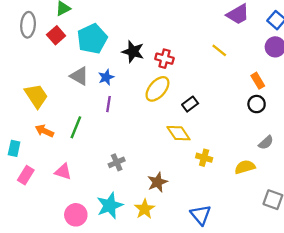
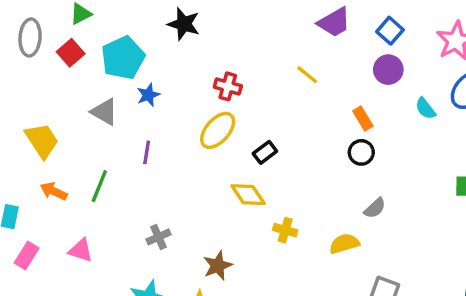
black star: (133, 52) -> (184, 24), moved
blue star: (106, 77) -> (148, 95), moved

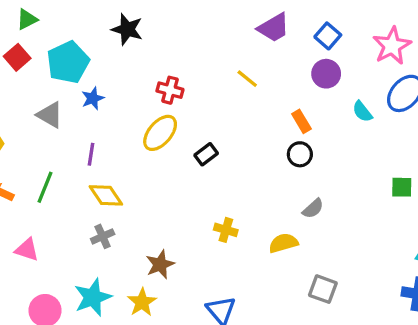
yellow diamond: (248, 195) -> (106, 195), moved

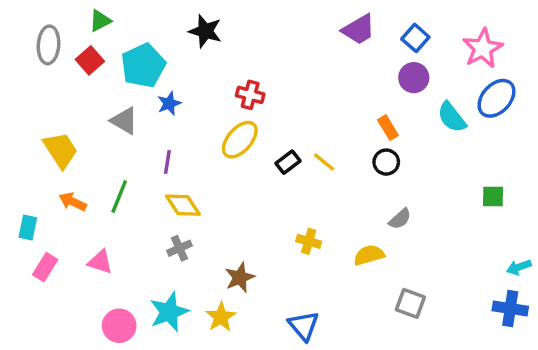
yellow line: (247, 79) -> (324, 162), moved
cyan semicircle: (362, 112) -> (452, 117), size x1.4

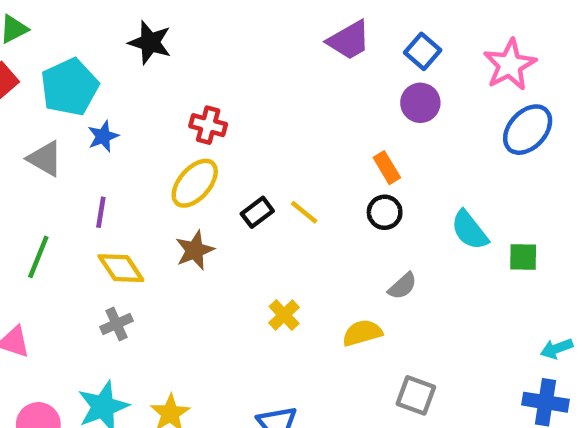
cyan semicircle: (452, 117) -> (470, 230), moved
yellow cross: (309, 241) -> (284, 315), turned 30
brown star: (240, 277) -> (195, 250), moved

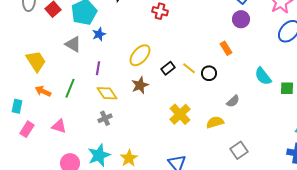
red cross: (208, 125) -> (160, 11), moved
black circle: (385, 212) -> (209, 73), moved
yellow cross: (284, 315) -> (180, 114), size x1.5
gray square: (416, 395) -> (239, 150), turned 36

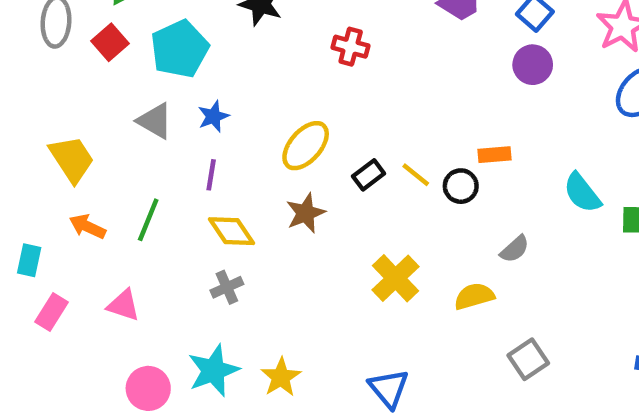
blue star: (99, 34) -> (213, 116), moved
orange rectangle: (226, 48) -> (494, 155), moved, turned -64

